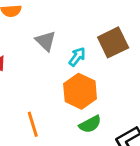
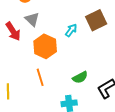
gray triangle: (46, 41) -> (32, 19), moved
orange hexagon: (80, 91) -> (45, 46), moved

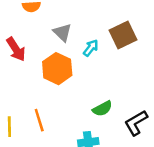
gray triangle: (32, 19) -> (62, 32), moved
orange line: (40, 77) -> (39, 120), moved

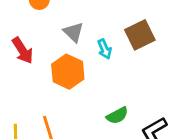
cyan arrow: (91, 48) -> (105, 49), turned 120

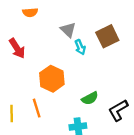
gray triangle: (73, 32) -> (68, 30), moved
orange hexagon: (68, 72) -> (52, 79), moved

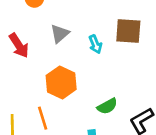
gray triangle: (68, 30) -> (60, 34), moved, turned 35
brown square: (107, 36) -> (128, 31), turned 30

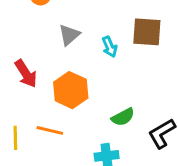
red arrow: (19, 46) -> (26, 74), moved
orange line: (43, 118) -> (50, 130), turned -60

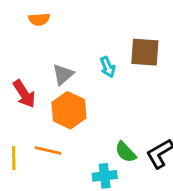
gray triangle: (69, 35) -> (63, 75), moved
green semicircle: (123, 117) -> (126, 152), moved, turned 75

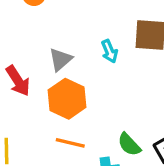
orange line: (48, 151) -> (70, 143), moved

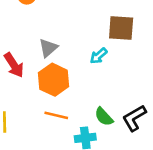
cyan arrow: (109, 51) -> (99, 56), moved, turned 72

